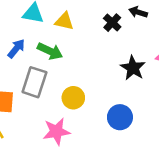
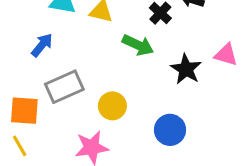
green arrow: (50, 51) -> (138, 45), moved
gray rectangle: (34, 82) -> (64, 87), turned 48

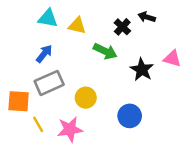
blue arrow: (42, 45) -> (44, 54), moved
yellow line: (20, 146) -> (38, 124), moved

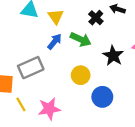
yellow triangle: (77, 26) -> (56, 17), turned 42
blue arrow: (44, 54) -> (55, 42), moved
yellow circle: (86, 98) -> (81, 75), moved

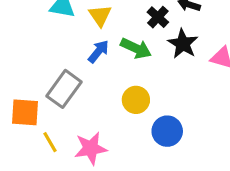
black star: (113, 56) -> (183, 44), moved
gray rectangle: (31, 68) -> (64, 89), turned -30

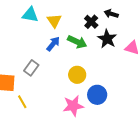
gray rectangle: (64, 89) -> (31, 68), size x0.7
pink star: (91, 148) -> (73, 106), moved

